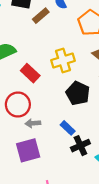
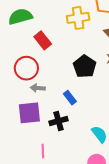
yellow cross: (63, 60) -> (78, 18), moved
black cross: (80, 146) -> (59, 121), moved

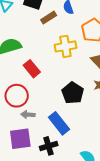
blue rectangle: (70, 98) -> (59, 123), size x1.6

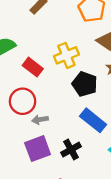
yellow cross: (65, 46) -> (66, 55), moved
blue rectangle: (59, 123) -> (93, 120), moved

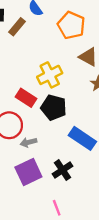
red rectangle: (33, 67) -> (26, 98), moved
black pentagon: (85, 84) -> (54, 107), moved

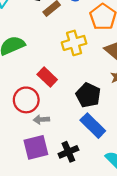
yellow cross: (50, 75) -> (74, 43), moved
black pentagon: (54, 107) -> (88, 95), moved

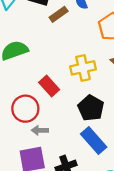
yellow cross: (74, 43) -> (83, 68), moved

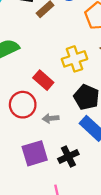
gray arrow: (40, 130) -> (51, 118), moved

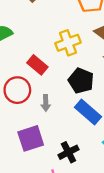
gray arrow: (51, 118) -> (46, 103), turned -84
black cross: (68, 156) -> (68, 152), moved

